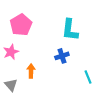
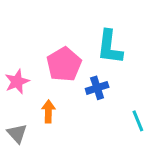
pink pentagon: (21, 25) -> (64, 64), moved

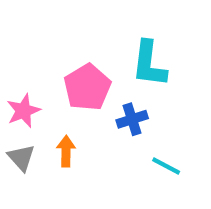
cyan line: (138, 121) -> (166, 166), moved, turned -40
gray triangle: (17, 133) -> (21, 158), moved

